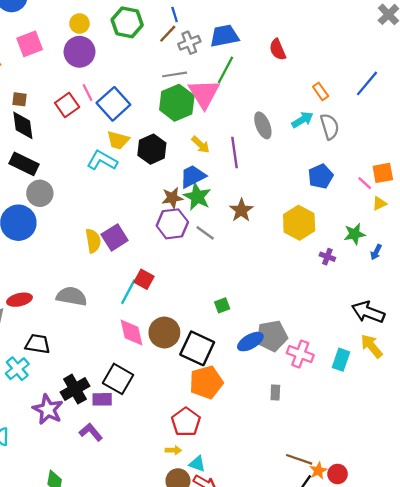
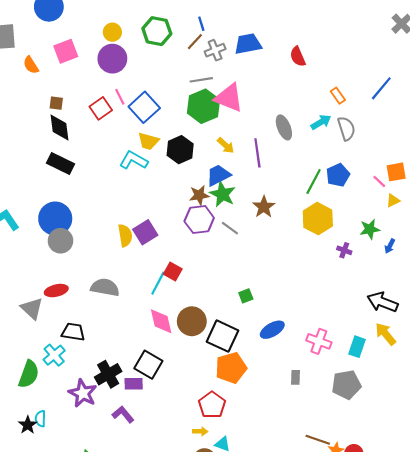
green line: (226, 70) -> (314, 181), moved
pink triangle: (204, 94) -> (229, 98), turned -36
gray circle: (40, 193) -> (60, 241), moved
gray pentagon: (272, 336) -> (346, 385), moved

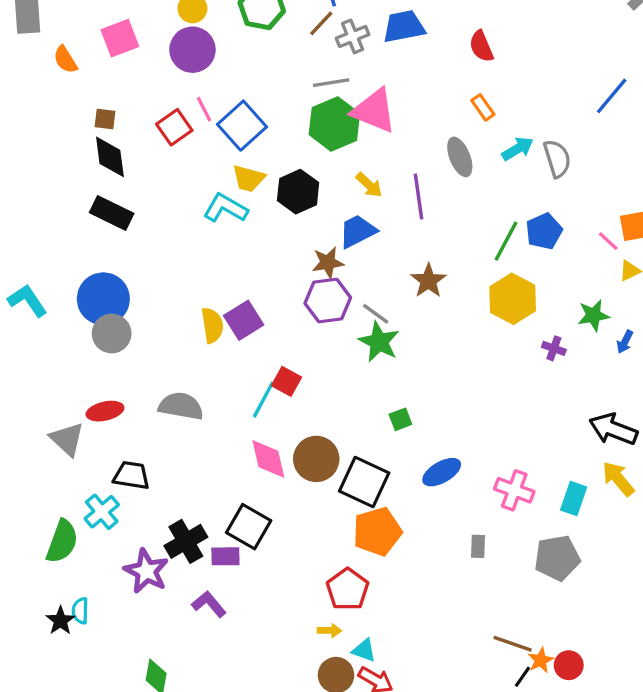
orange rectangle: (338, 96) -> (483, 107), moved
green star: (223, 194) -> (379, 342), moved

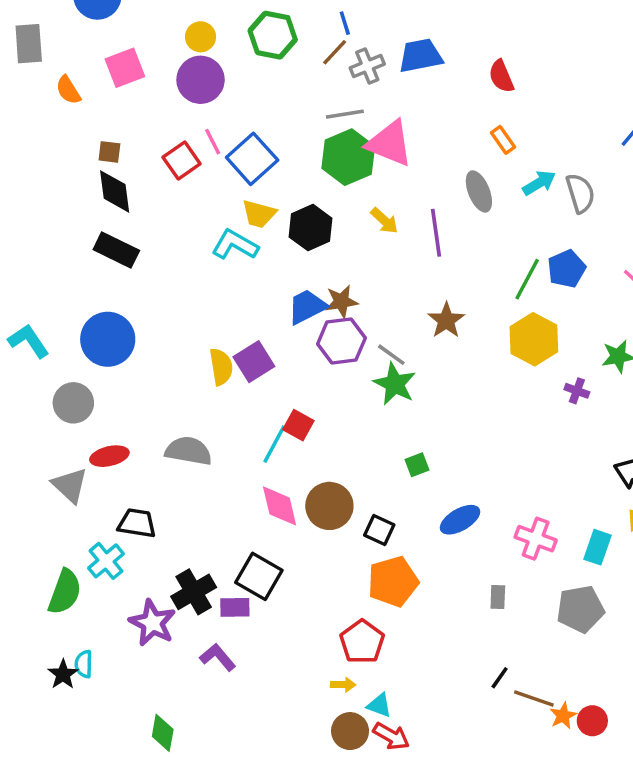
blue trapezoid: (357, 231) -> (307, 307), moved
gray circle: (112, 334) -> (73, 403), moved
black square: (364, 482) -> (379, 530), size x0.6
black line: (523, 677) -> (500, 678), moved

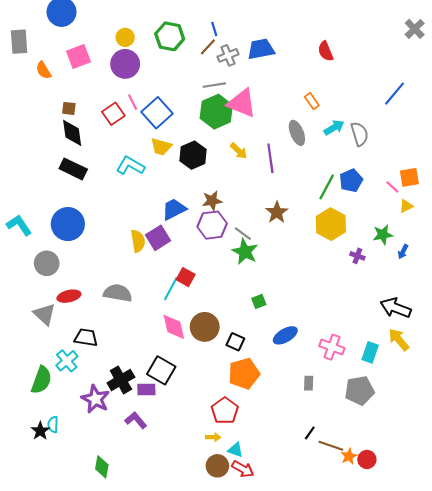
red semicircle: (501, 76) -> (326, 51), moved
cyan L-shape: (235, 245) -> (130, 166), moved
blue trapezoid: (307, 307) -> (174, 209), moved

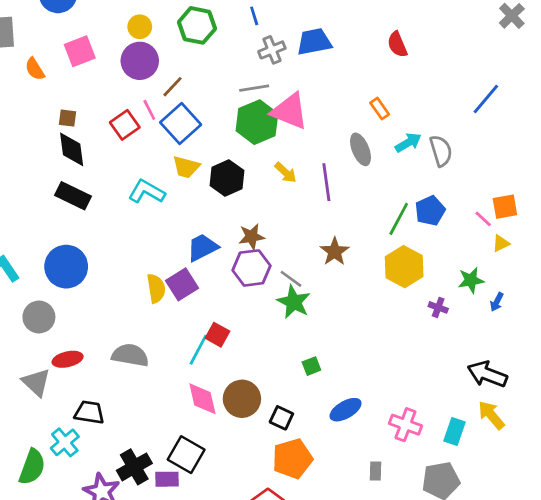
brown line: (208, 47) -> (172, 87), moved

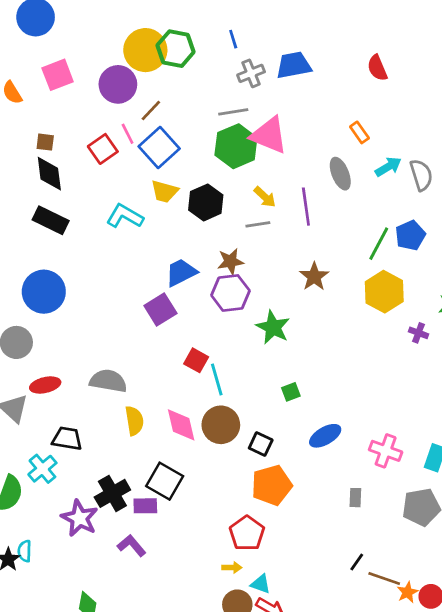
yellow circle: (140, 27) -> (145, 50), moved, size x1.8
gray line: (291, 279) -> (258, 224), moved, turned -45
yellow semicircle: (156, 288) -> (134, 421), moved
cyan line: (198, 350) -> (217, 380), moved, turned -44

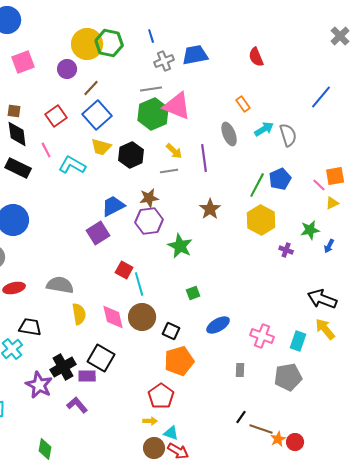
purple circle: (118, 84) -> (67, 69), size x0.7
pink line: (128, 134) -> (46, 150), moved

